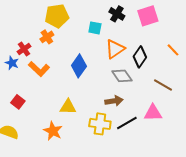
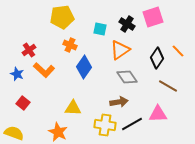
black cross: (117, 14) -> (127, 24), moved
orange cross: (47, 37) -> (70, 45), moved, turned -32
black diamond: (140, 57) -> (157, 58), moved
blue star: (12, 63) -> (17, 74), moved

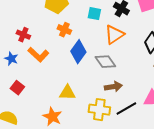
red cross: (29, 50) -> (23, 35), turned -32
gray diamond: (127, 77) -> (105, 62), moved

